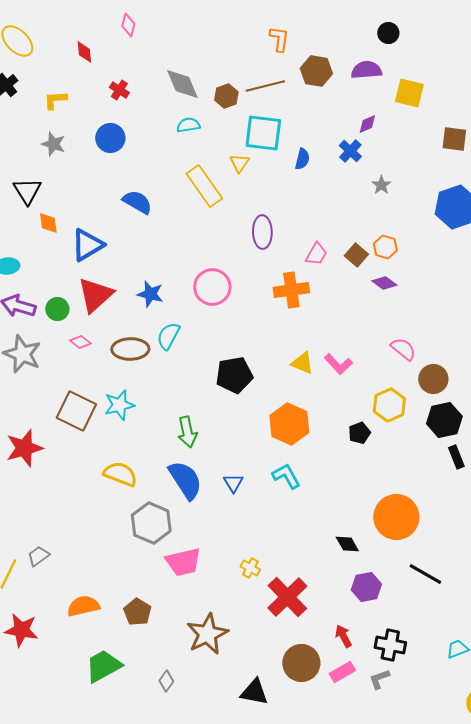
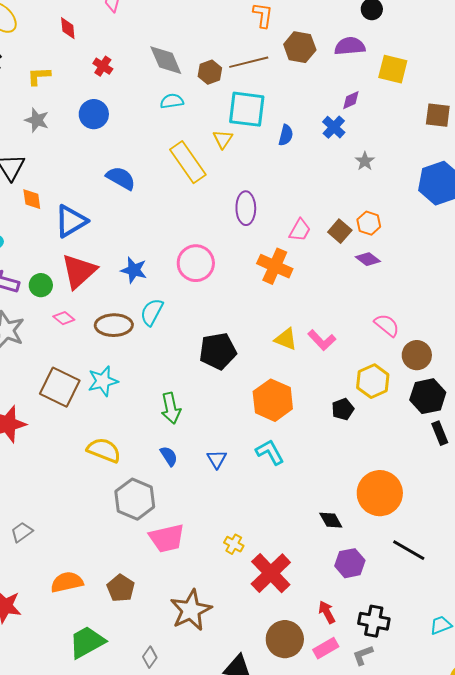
orange cross: (291, 290) -> (275, 266), turned 32
blue semicircle: (185, 480) -> (169, 456), size x0.5

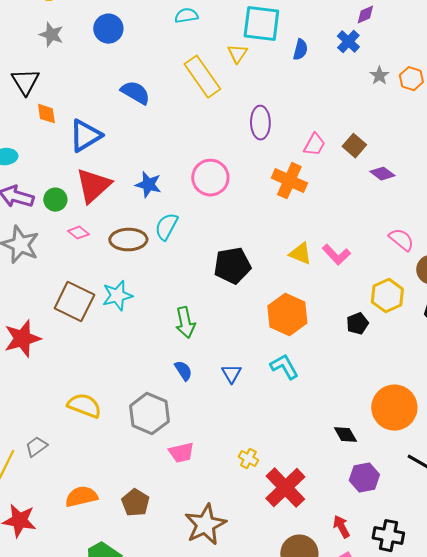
orange hexagon: (369, 223) -> (411, 79), moved
yellow semicircle: (104, 450) -> (84, 406), moved
pink trapezoid: (167, 538) -> (181, 453), size x0.7

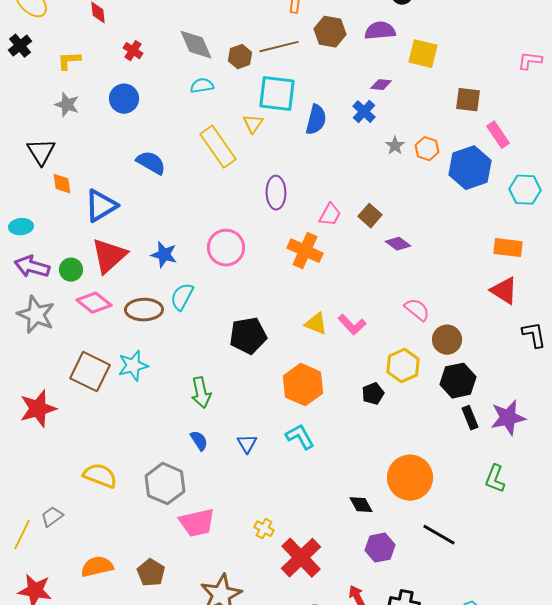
purple diamond: (365, 15) -> (381, 85), turned 30
blue semicircle: (300, 50) -> (316, 120), size x1.4
pink diamond: (78, 233) -> (94, 303), size x1.6
pink trapezoid: (181, 453) -> (197, 523), size x1.4

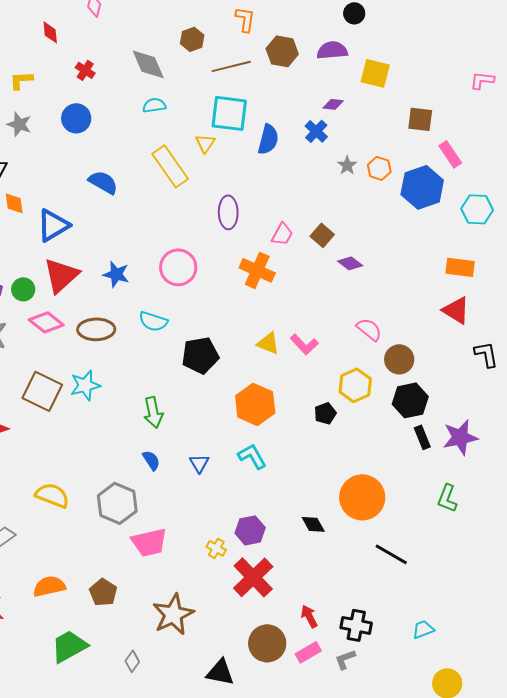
brown hexagon: (240, 57) -> (192, 39), moved
cyan semicircle: (182, 297) -> (153, 321), moved, turned -100
purple hexagon: (380, 548) -> (250, 530), moved

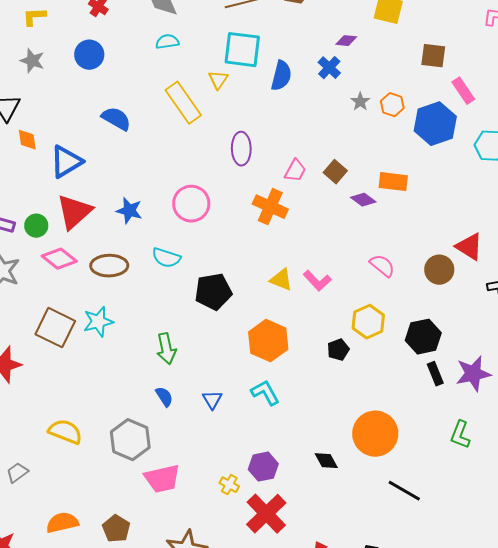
orange rectangle: (460, 267) -> (393, 182), moved
brown circle: (399, 359) -> (439, 270), moved

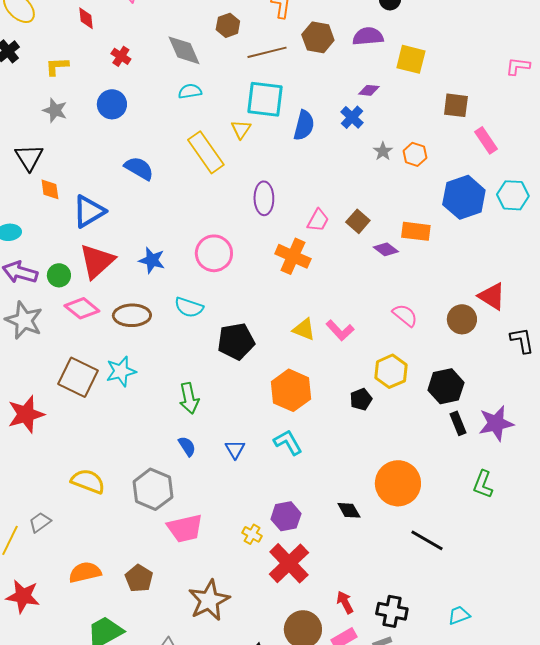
blue hexagon: (435, 124) -> (464, 197), moved

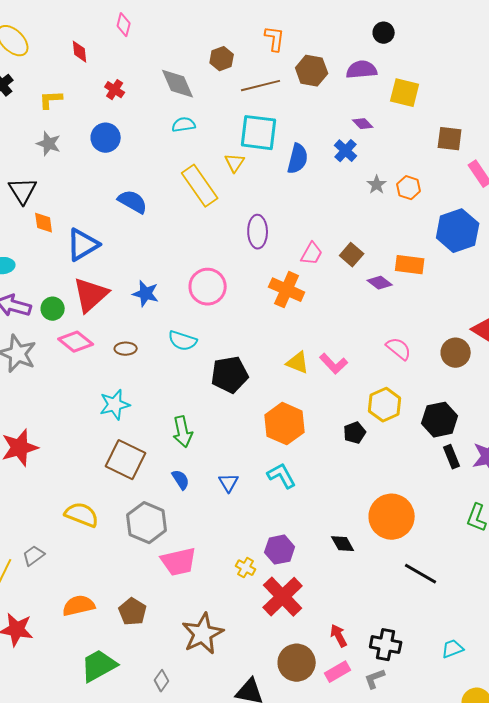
purple diamond: (369, 90) -> (363, 124), turned 40
brown ellipse: (132, 315) -> (126, 349), size x0.6
brown square: (78, 377) -> (126, 460), moved

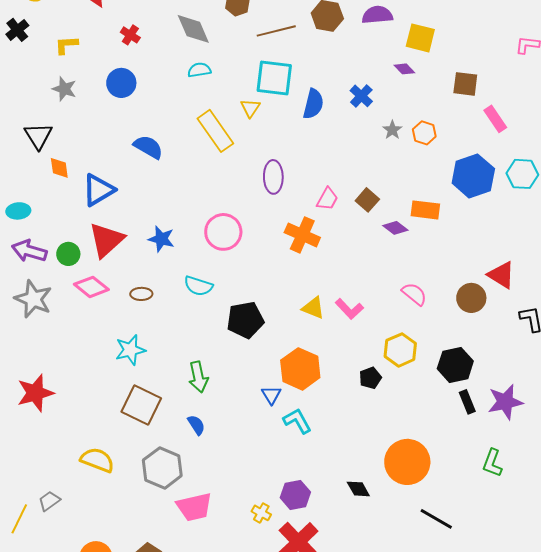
purple diamond: (363, 124) -> (404, 69), moved
blue triangle: (229, 483) -> (271, 395), moved

